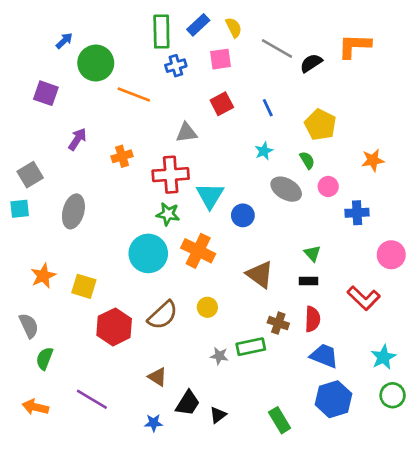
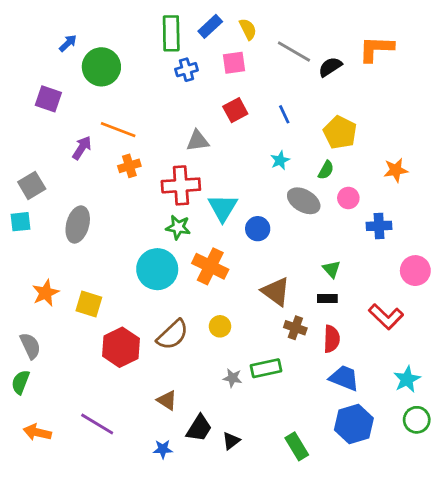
orange line: (134, 95) -> (118, 130), moved
green semicircle: (307, 160) -> (326, 170), turned 60
brown cross: (278, 323) -> (295, 328), moved
green semicircle: (45, 358) -> (20, 382), moved

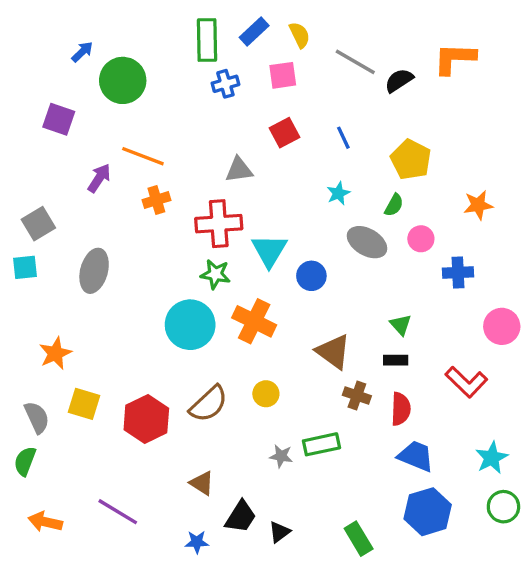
yellow square: (89, 304) -> (84, 404), moved

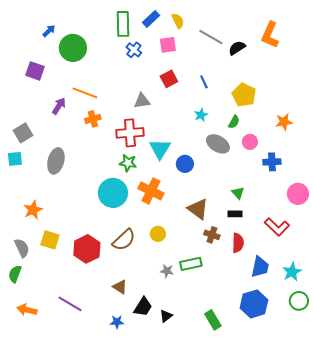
orange L-shape: (455, 59) -> (270, 35), turned -68
blue cross: (225, 84) -> (134, 50), turned -35
blue trapezoid: (416, 456) -> (260, 267), moved, turned 80

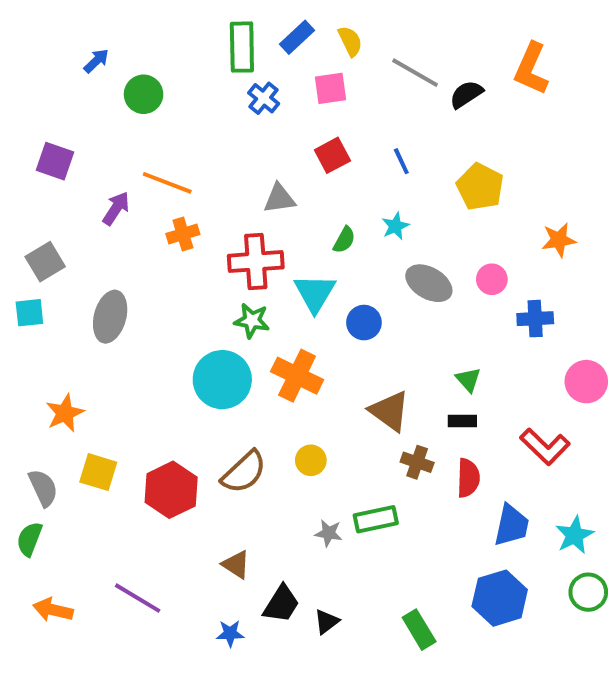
green circle: (73, 48) -> (144, 94), size x0.7
purple square: (35, 71) -> (55, 161), moved
green semicircle: (234, 122) -> (344, 240), moved

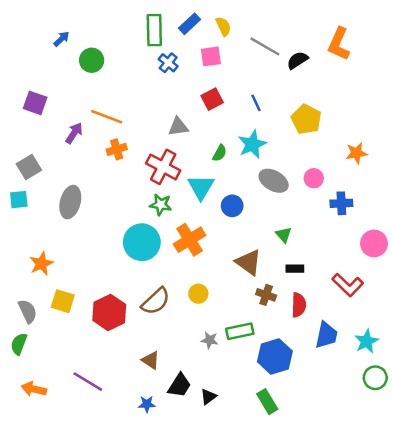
cyan star: (395, 226) -> (252, 144), size x1.6
red cross: (256, 262) -> (163, 167), turned 32
orange cross: (297, 376) -> (190, 240), turned 32
green triangle: (468, 380) -> (284, 235), moved
blue hexagon: (500, 598) -> (275, 356), moved

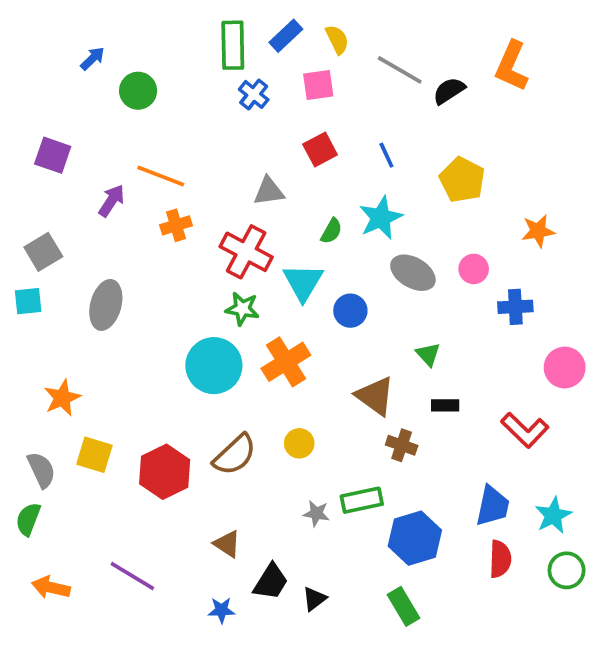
red semicircle: (299, 305) -> (500, 559), moved

